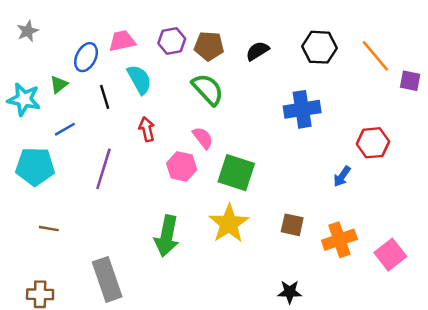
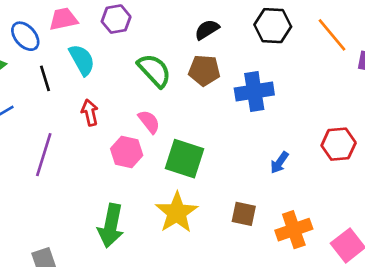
brown pentagon: (209, 46) -> (204, 70), moved
blue ellipse: (86, 57) -> (25, 36), turned -68
red hexagon: (373, 143) -> (339, 144), moved
blue arrow: (342, 176) -> (279, 163), moved

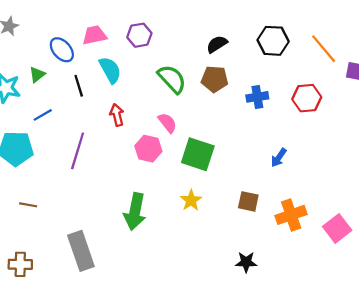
blue cross: (254, 91) -> (257, 97), size x0.7
red hexagon: (339, 144) -> (307, 98), moved
yellow star: (177, 213) -> (191, 200), size x0.6

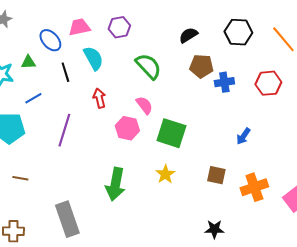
green triangle: (37, 74) -> (28, 62), turned 35
brown pentagon: (215, 79) -> (201, 66), moved

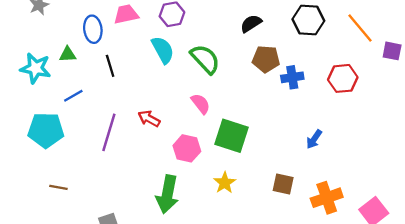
blue ellipse: (50, 40) -> (93, 29), turned 35
cyan semicircle: (93, 58) -> (163, 50), moved
red arrow: (99, 98) -> (149, 119), moved, turned -48
pink hexagon: (127, 128) -> (187, 148), moved

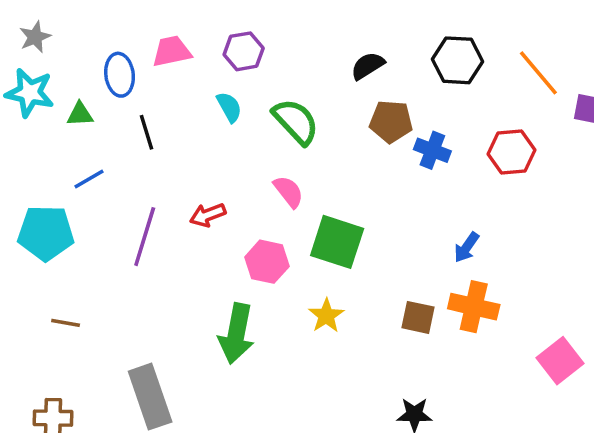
cyan semicircle: (163, 50) -> (229, 107), size x0.7
cyan star: (36, 68) -> (30, 93), moved
blue cross: (292, 77) -> (432, 150), turned 30
red arrow: (149, 119) -> (208, 215), turned -50
orange cross: (327, 198) -> (474, 307), moved, turned 32

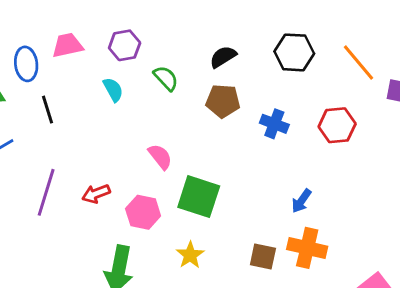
green semicircle: (296, 121) -> (166, 78), moved, size x0.7
brown pentagon: (391, 121) -> (223, 101), moved
red arrow: (208, 215) -> (96, 194), moved

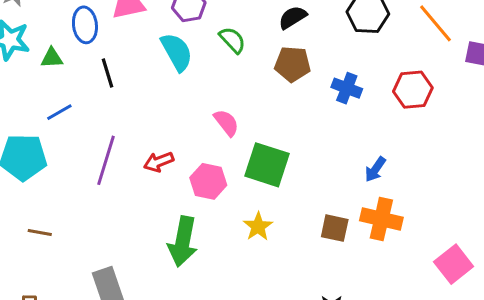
cyan semicircle: (113, 90) -> (177, 52), size x1.5

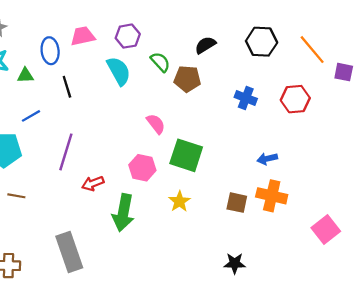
brown pentagon: (293, 64) -> (187, 79), moved
red arrow: (159, 162) -> (93, 183), moved
blue arrow: (375, 169) -> (267, 159), turned 42
brown line: (40, 233) -> (16, 196), moved

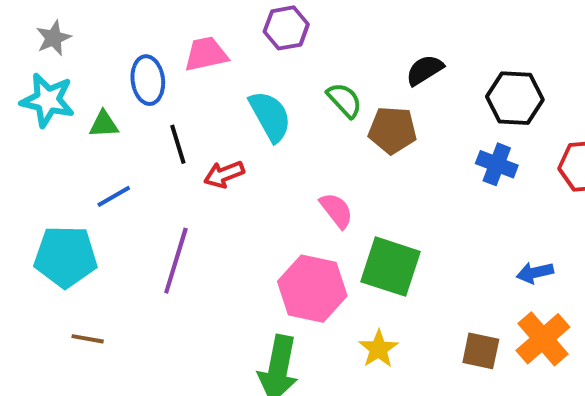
purple hexagon: (128, 36) -> (286, 28), moved
black hexagon: (262, 42) -> (515, 98), moved
pink hexagon: (142, 168) -> (312, 289), size x1.4
red arrow: (93, 183) -> (224, 174), moved
orange cross: (272, 196) -> (543, 339), turned 36

